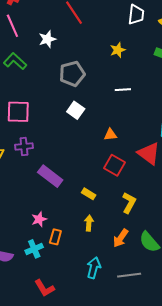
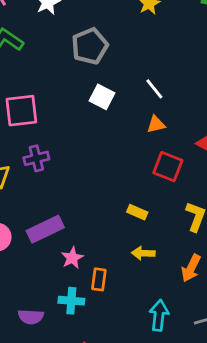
white line: (123, 90) -> (154, 89), moved, turned 63
purple rectangle: (50, 176) -> (45, 229), moved, turned -55
yellow arrow: (89, 223) -> (143, 253), turned -84
cyan cross: (34, 249) -> (71, 301), turned 36

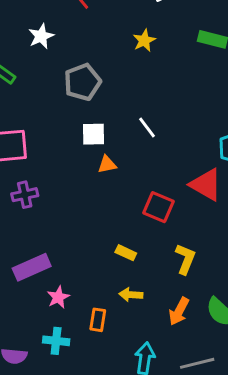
white square: (102, 97) -> (93, 134), turned -30
orange triangle: (156, 124) -> (107, 164), moved
orange rectangle: (99, 279) -> (98, 320), moved

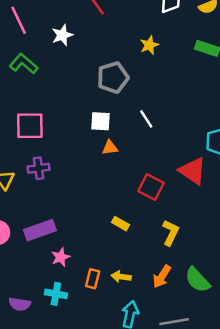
gray pentagon: (82, 82) -> (113, 78), moved
yellow arrow: (131, 295) -> (121, 277), moved

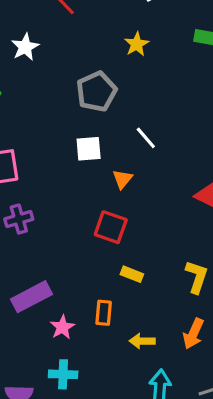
orange triangle: (110, 148) -> (123, 179), moved, turned -35
red square: (151, 187) -> (111, 227), moved
orange rectangle: (93, 279) -> (104, 313), moved

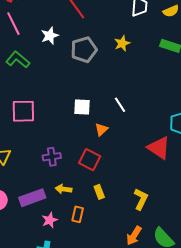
gray pentagon: (96, 92) -> (84, 50), moved
purple cross: (19, 219) -> (52, 157), moved
yellow rectangle: (132, 274) -> (99, 192), turned 40
yellow arrow: (142, 341) -> (63, 189), moved

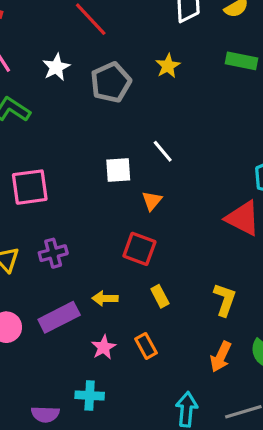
white line: (120, 105) -> (163, 151), moved
purple cross: (52, 157) -> (53, 253), moved
orange rectangle: (78, 214) -> (146, 346), moved, turned -35
pink star: (50, 220) -> (104, 347), moved

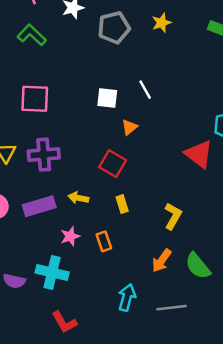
purple cross: (53, 253) -> (44, 155), size x1.4
cyan cross: (90, 395) -> (52, 272), size x1.4

